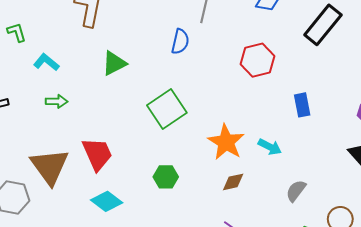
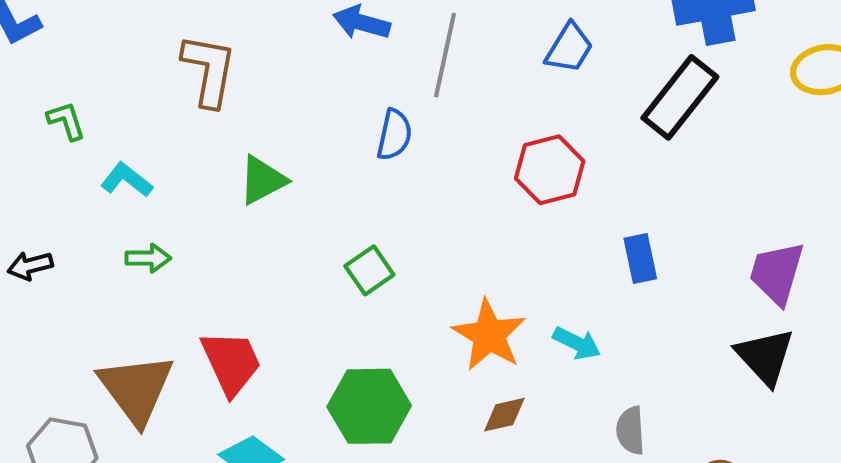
green square: (167, 109) -> (369, 270), size x0.6
green hexagon: (166, 177) -> (369, 406), size x1.6
gray semicircle: (296, 191) -> (630, 431), turned -40

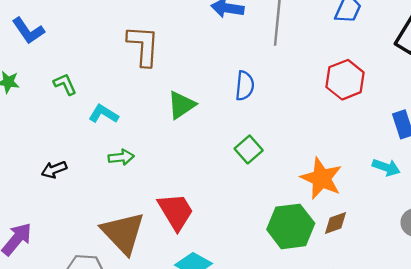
blue semicircle: (394, 135) -> (245, 86), moved
cyan arrow: (577, 343) -> (386, 167), moved
green hexagon: (369, 406) -> (291, 226), moved

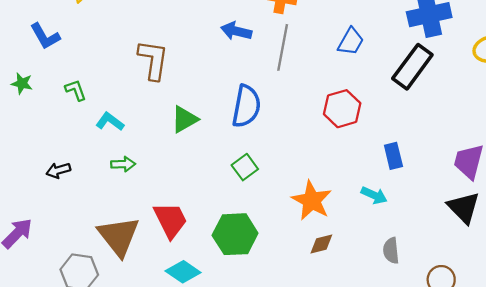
blue semicircle: (245, 86) -> (246, 106), size x1.5
green hexagon: (291, 226) -> (235, 234), moved

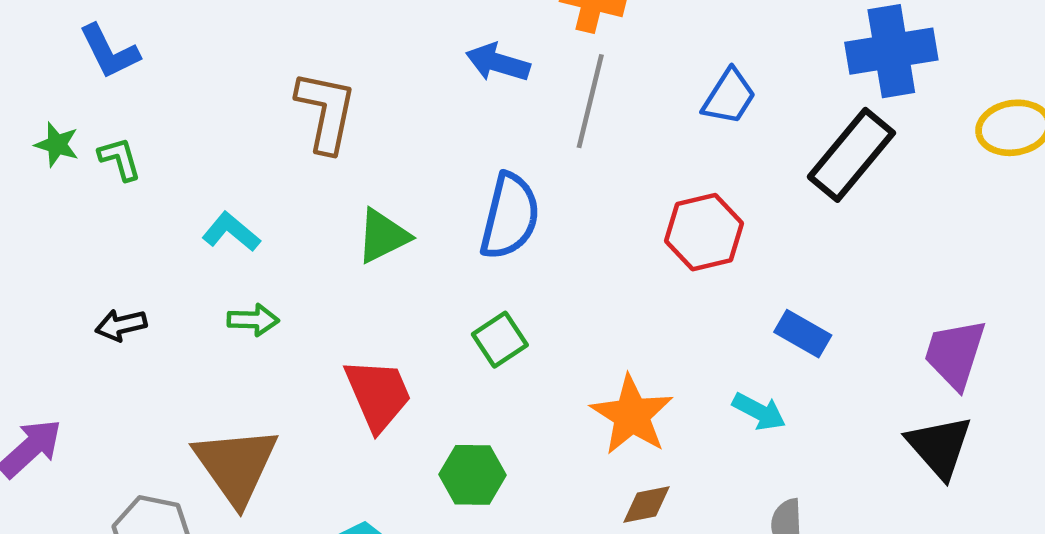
green L-shape: (76, 90) -> (120, 159), moved
blue rectangle: (393, 156) -> (803, 334), turned -50
red trapezoid: (170, 220) -> (378, 395), moved
green hexagon: (235, 234) -> (472, 475), size x0.7

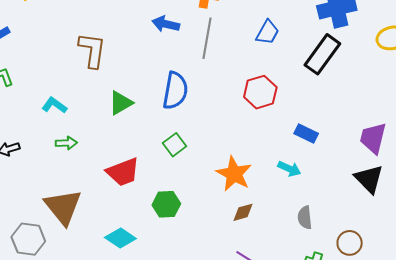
red trapezoid: (378, 395) -> (123, 172), turned 96

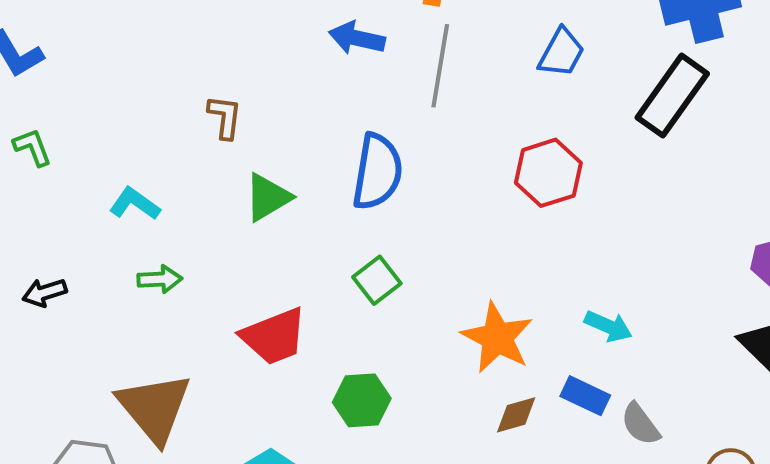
brown L-shape: (92, 50) -> (225, 117), moved, size x0.6
blue rectangle: (306, 134) -> (585, 396), moved
gray semicircle: (305, 218) -> (640, 424), turned -30

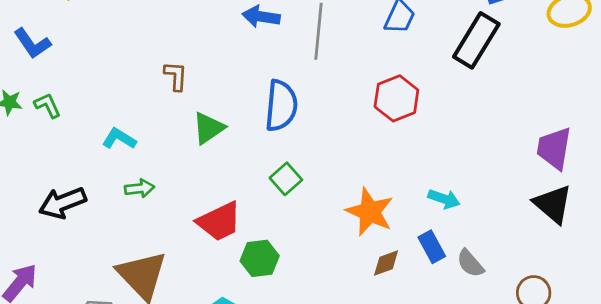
black arrow: (44, 293) -> (62, 203), size x1.6
blue rectangle: (585, 396) -> (432, 247), turned 40
green hexagon: (362, 400) -> (260, 258), moved

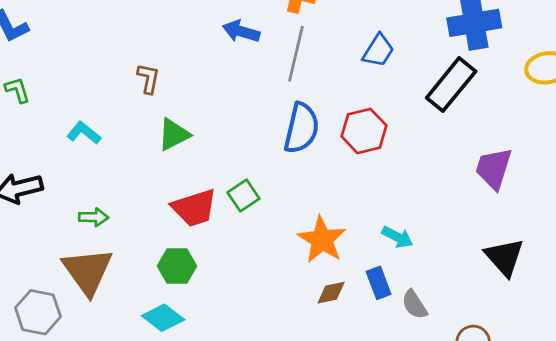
blue semicircle: (281, 106) -> (301, 128), moved
purple trapezoid: (554, 148) -> (494, 168), moved
green arrow: (140, 188) -> (94, 217), moved
red trapezoid: (219, 221) -> (194, 208), moved
green hexagon: (260, 258) -> (177, 266), moved

